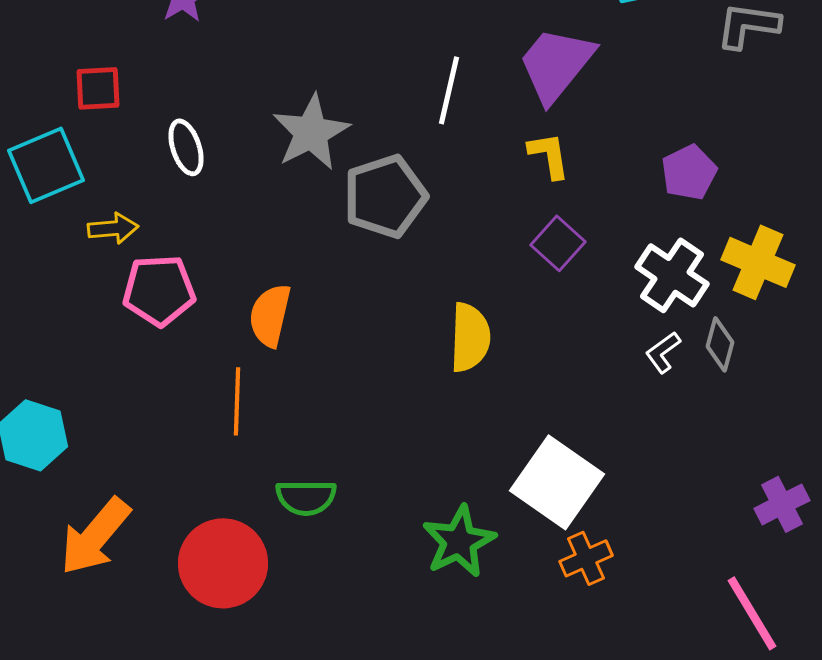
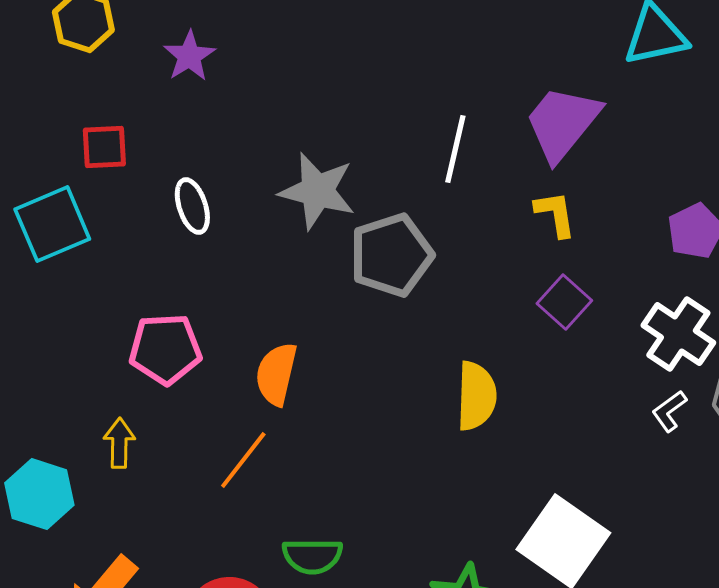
gray star: (311, 132) -> (317, 191), turned -30
yellow arrow: (113, 228) -> (119, 443), moved, turned -84
orange line: (237, 401) -> (243, 460), turned 36

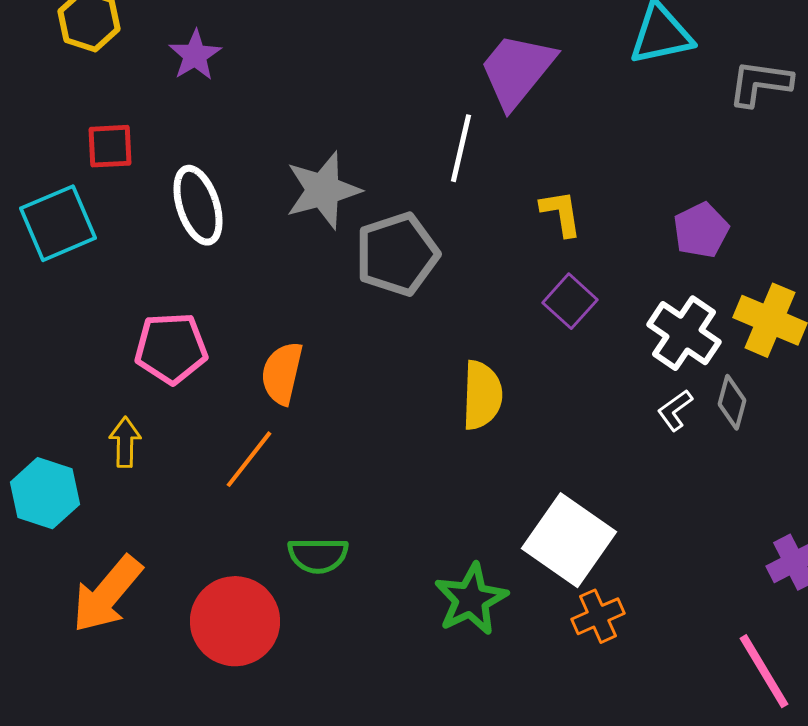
purple trapezoid: (562, 123) -> (517, 70), moved
gray star: (317, 191) -> (323, 190), turned -30
white ellipse: (192, 206) -> (198, 205), size x1.4

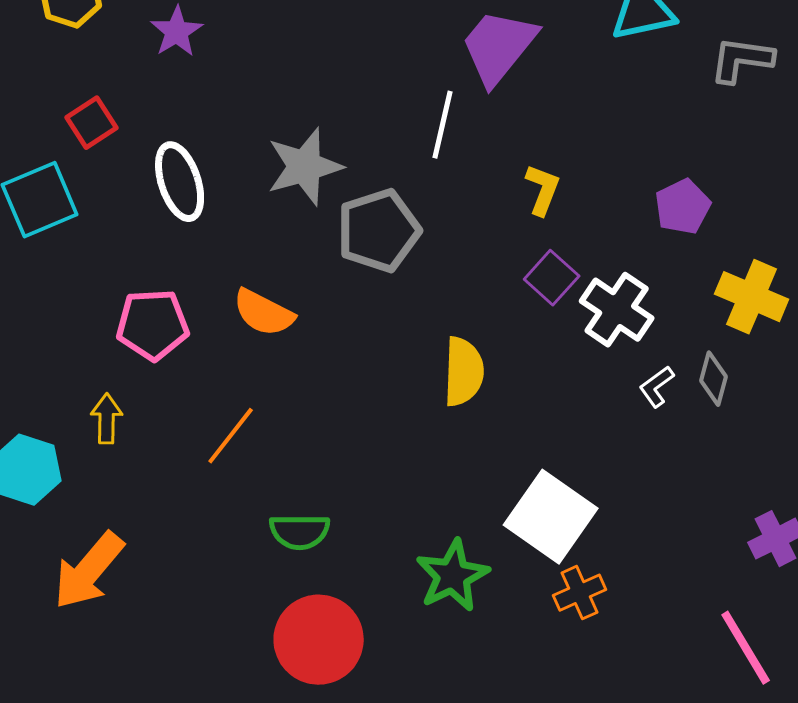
red square: (110, 146) -> (92, 123), turned -30
yellow L-shape: (561, 213) -> (543, 190), turned 30
white cross: (684, 333) -> (617, 310), moved
orange semicircle: (282, 373) -> (264, 313), moved, turned -76
red circle: (235, 621) -> (319, 640), moved

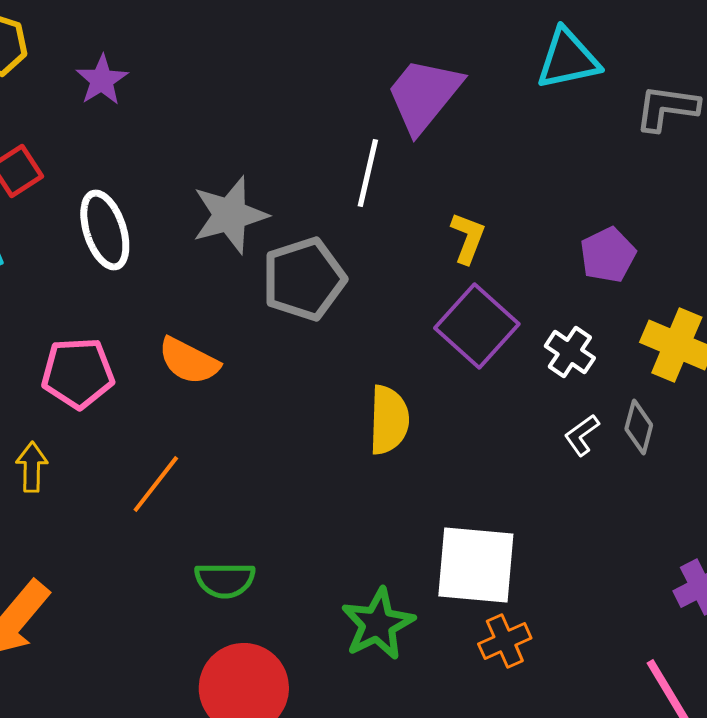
purple square: (552, 278) -> (477, 326), size x1.5
white cross: (617, 310) -> (570, 352), moved, size x0.7
white square: (551, 517) -> (476, 565), turned -30

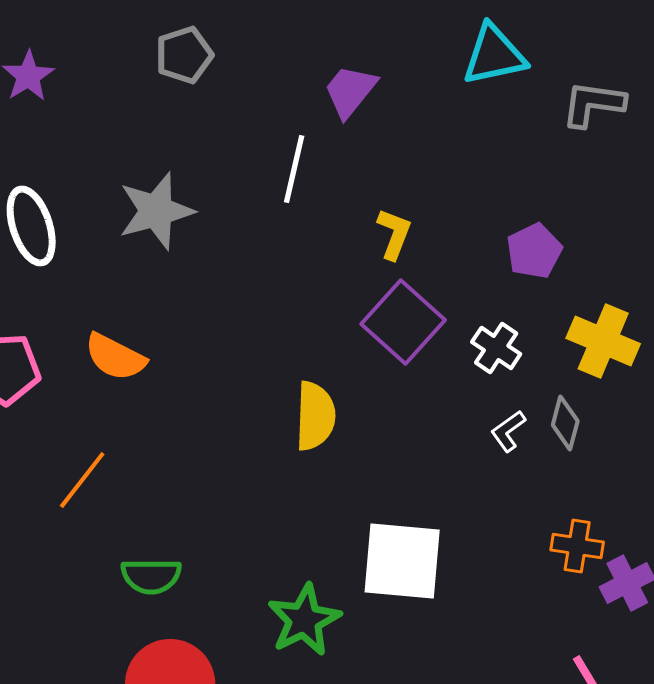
purple trapezoid: (424, 95) -> (350, 91), size x0.7
gray pentagon: (304, 279) -> (184, 55), moved, size x0.7
orange cross: (505, 641) -> (577, 546), moved, turned 33

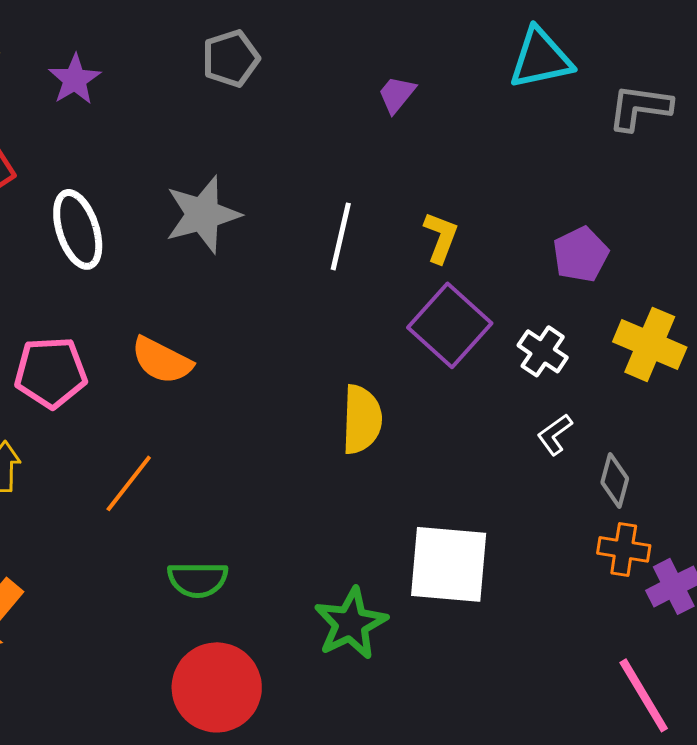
purple trapezoid: (350, 91) -> (397, 94), size x0.7
white line: (294, 169) -> (341, 236), moved
gray diamond: (565, 423) -> (615, 480), moved

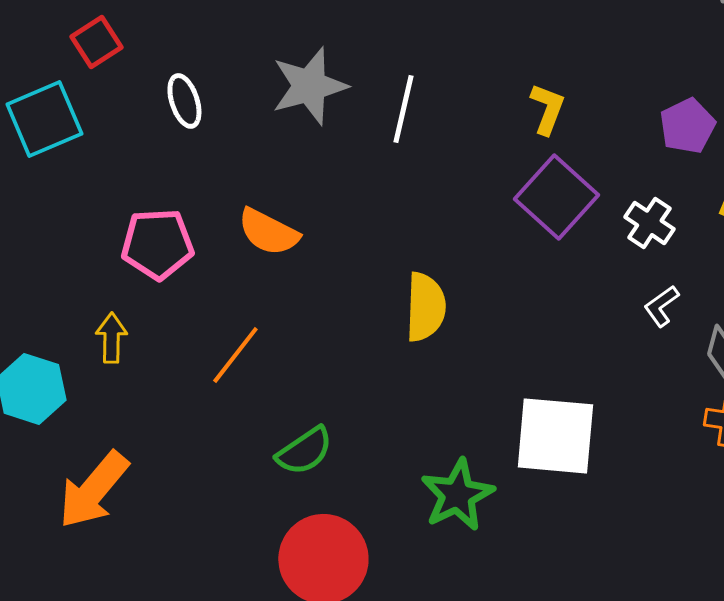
white ellipse: (78, 229) -> (184, 101), size x0.7
white line: (341, 236) -> (403, 109), moved
yellow semicircle: (362, 419) -> (425, 307), moved
green semicircle: (198, 579) -> (304, 451), turned -34

